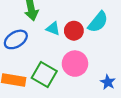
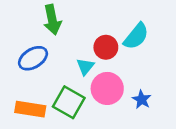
cyan triangle: (53, 29) -> (85, 66), moved, turned 48
blue star: (108, 82) -> (142, 99), moved

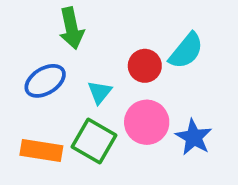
cyan triangle: (85, 66) -> (100, 92), moved
blue star: (142, 99) -> (194, 137), size x1.4

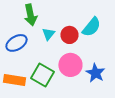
cyan triangle: (100, 92) -> (48, 34), moved

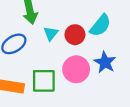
blue star: (95, 73) -> (105, 62), moved
green square: (42, 75) -> (44, 81), turned -30

